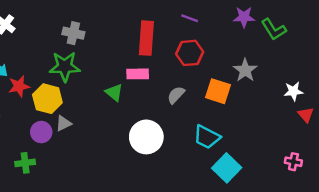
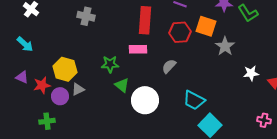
green star: (65, 67) -> (110, 64), moved, size x0.7
red star: (19, 86) -> (42, 85), moved
orange square: (218, 91) -> (206, 26), moved
white star: (293, 91) -> (251, 73), moved
green triangle: (114, 92) -> (122, 85), moved

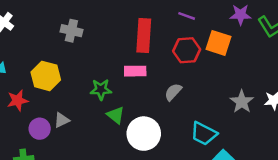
gray star: (225, 46) -> (242, 102), moved
yellow hexagon: (65, 69) -> (46, 76), moved
red star: (42, 85) -> (18, 100), moved

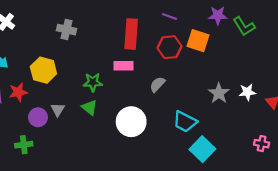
green triangle: (116, 115) -> (89, 107), moved
gray triangle: (62, 120) -> (58, 110), turned -32

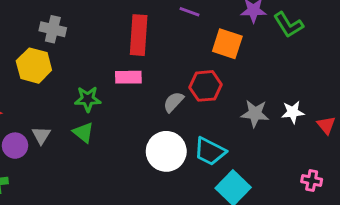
red hexagon: (170, 47) -> (205, 86), moved
yellow hexagon: (43, 70) -> (34, 66), moved
gray star: (219, 93) -> (255, 114), turned -30
white circle: (131, 122) -> (166, 151), moved

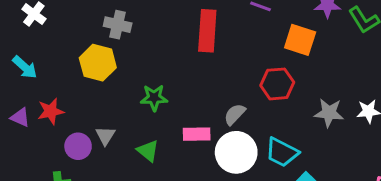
pink rectangle: (128, 77) -> (197, 134), moved
gray semicircle: (174, 102) -> (235, 114), moved
green triangle: (83, 132) -> (148, 151), moved

